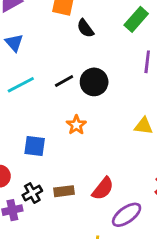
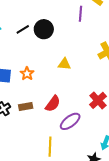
orange star: (76, 125) -> (27, 74), moved
yellow triangle: (144, 126) -> (64, 64), moved

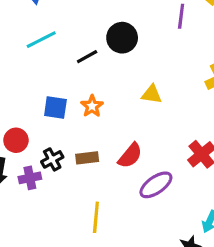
black line: (23, 29) -> (87, 57), moved
yellow line: (50, 147) -> (96, 217), moved

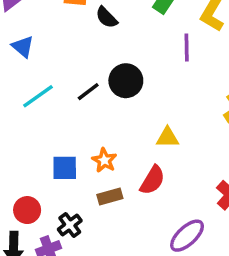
black line: (87, 57) -> (88, 92), moved
red semicircle: (130, 156) -> (152, 180), moved
brown rectangle: (87, 158) -> (110, 197), moved

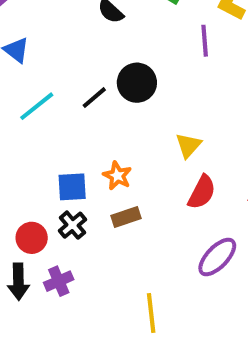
yellow triangle: (167, 138) -> (188, 145), turned -45
red semicircle: (152, 180) -> (202, 192), moved
black cross: (70, 225) -> (72, 225), moved

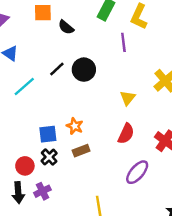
black line: (94, 98) -> (57, 69), moved
yellow triangle: (188, 145) -> (128, 98), moved

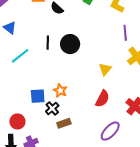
purple line: (123, 42) -> (125, 33), moved
black line: (57, 69) -> (48, 43), turned -48
brown rectangle: (81, 151) -> (64, 123), moved
black cross: (49, 157) -> (52, 108), moved

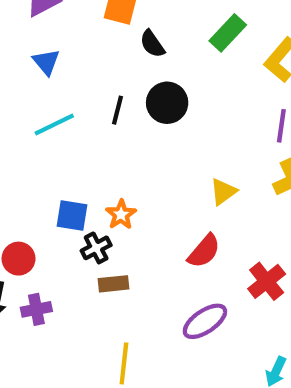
black circle: (70, 44) -> (167, 103), moved

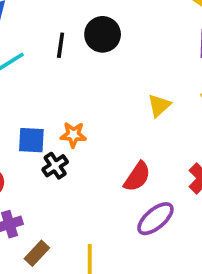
orange star: (121, 215) -> (73, 135), turned -30
red semicircle: (204, 251) -> (137, 177), moved
brown rectangle: (113, 284) -> (37, 253), moved, turned -35

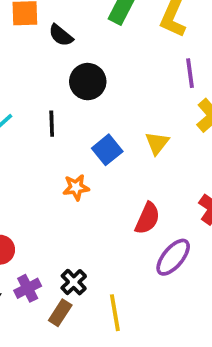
black line: (61, 45) -> (52, 124), moved
blue square: (31, 140) -> (107, 150), moved, turned -32
black cross: (55, 166) -> (74, 282), moved

